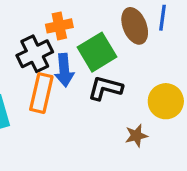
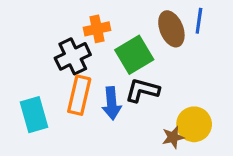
blue arrow: (64, 70) -> (112, 103), moved
yellow circle: (166, 101) -> (194, 124), moved

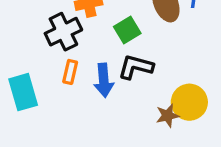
green square: (134, 55) -> (127, 30), size x0.7
orange rectangle: (79, 95) -> (70, 72), size x0.6

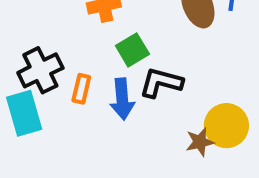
green square: (127, 30) -> (132, 50), moved
black cross: (63, 32) -> (40, 70), moved

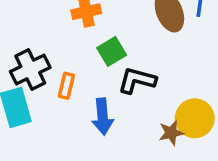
blue arrow: (122, 99) -> (103, 116), moved

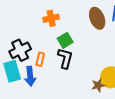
black L-shape: (137, 80) -> (65, 58), moved, turned 90
blue arrow: (103, 116) -> (30, 76), moved

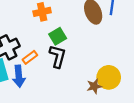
orange rectangle: (40, 59) -> (30, 57), turned 40

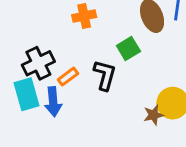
green square: (58, 36) -> (128, 48), moved

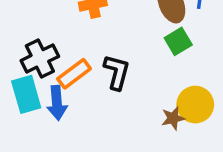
green square: (128, 48) -> (178, 41), moved
orange rectangle: (68, 77) -> (74, 74), size x1.4

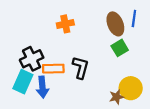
orange rectangle: (74, 74) -> (53, 69), turned 36
cyan rectangle: (26, 94) -> (23, 82), turned 40

